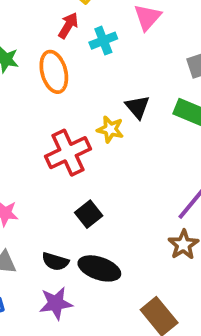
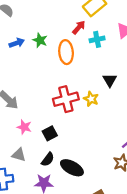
yellow star: (110, 129) -> (91, 99), moved
black square: (89, 214) -> (50, 133), moved
black semicircle: (55, 262) -> (48, 159), turned -80

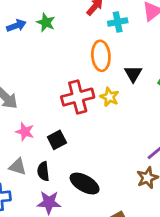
orange ellipse: (66, 52) -> (101, 56), moved
black semicircle: (48, 159) -> (43, 171), moved, turned 136

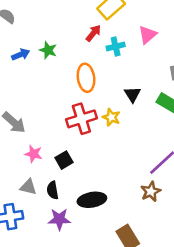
orange ellipse: (101, 56) -> (86, 78), moved
black ellipse: (85, 184) -> (92, 200), turned -36

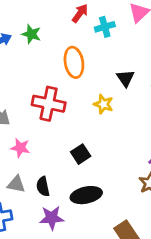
red cross: (81, 119) -> (49, 104), moved, turned 32
black square: (64, 160) -> (81, 154), moved

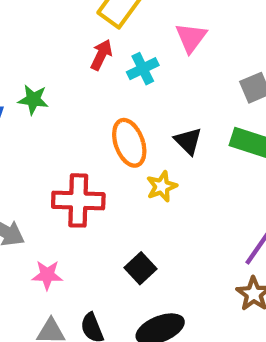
orange ellipse: (74, 62) -> (129, 143), moved
yellow star: (103, 104) -> (162, 186), turned -30

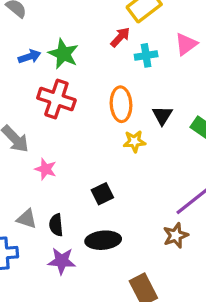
green star: (33, 100) -> (63, 54), size x1.4
red cross: (78, 200) -> (56, 99), moved
pink star: (47, 275) -> (46, 169), moved

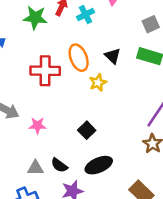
green star: (63, 54) -> (35, 18), moved
red cross: (56, 99) -> (45, 71), moved
black semicircle: (56, 225) -> (59, 165), turned -30

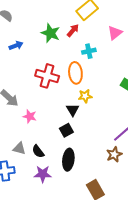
cyan cross: (86, 14) -> (89, 51), moved
black triangle: (113, 56) -> (73, 110), moved
black ellipse: (99, 165) -> (68, 160), turned -75

